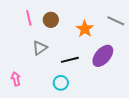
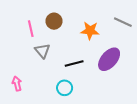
pink line: (29, 18) -> (31, 29), moved
orange star: (85, 29) -> (90, 31), turned -30
gray triangle: (40, 48) -> (42, 51), turned -35

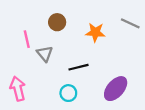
pink line: (31, 29) -> (27, 39), moved
purple ellipse: (109, 59) -> (116, 89), moved
pink arrow: (17, 84) -> (18, 89), size x1.5

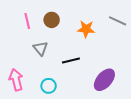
pink line: (27, 39) -> (27, 21), moved
cyan circle: (68, 93) -> (49, 86), moved

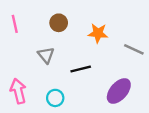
pink line: (27, 21) -> (15, 24), moved
gray line: (118, 21) -> (134, 49), moved

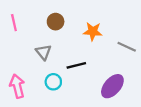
cyan circle: (55, 98) -> (53, 82), moved

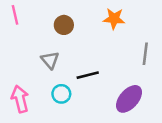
pink line: (14, 23) -> (15, 15), moved
orange star: (93, 31) -> (114, 19), moved
gray line: (127, 47) -> (145, 54), turned 72

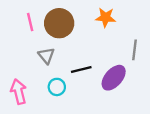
pink line: (15, 15) -> (30, 22), moved
brown circle: (64, 25) -> (59, 23), size x1.6
purple ellipse: (129, 99) -> (114, 78), moved

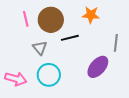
black line: (81, 70) -> (70, 38), moved
cyan circle: (57, 87) -> (49, 75), size x1.5
pink arrow: (19, 92) -> (16, 79), turned 120

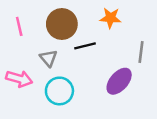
pink line: (26, 19) -> (19, 26), moved
pink arrow: (16, 79) -> (19, 79), moved

